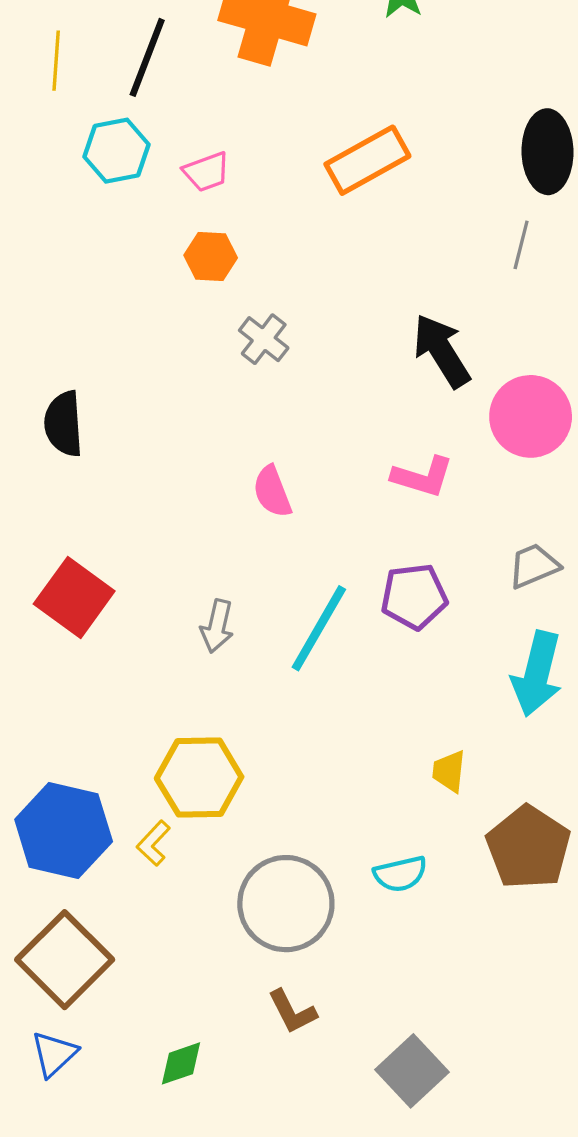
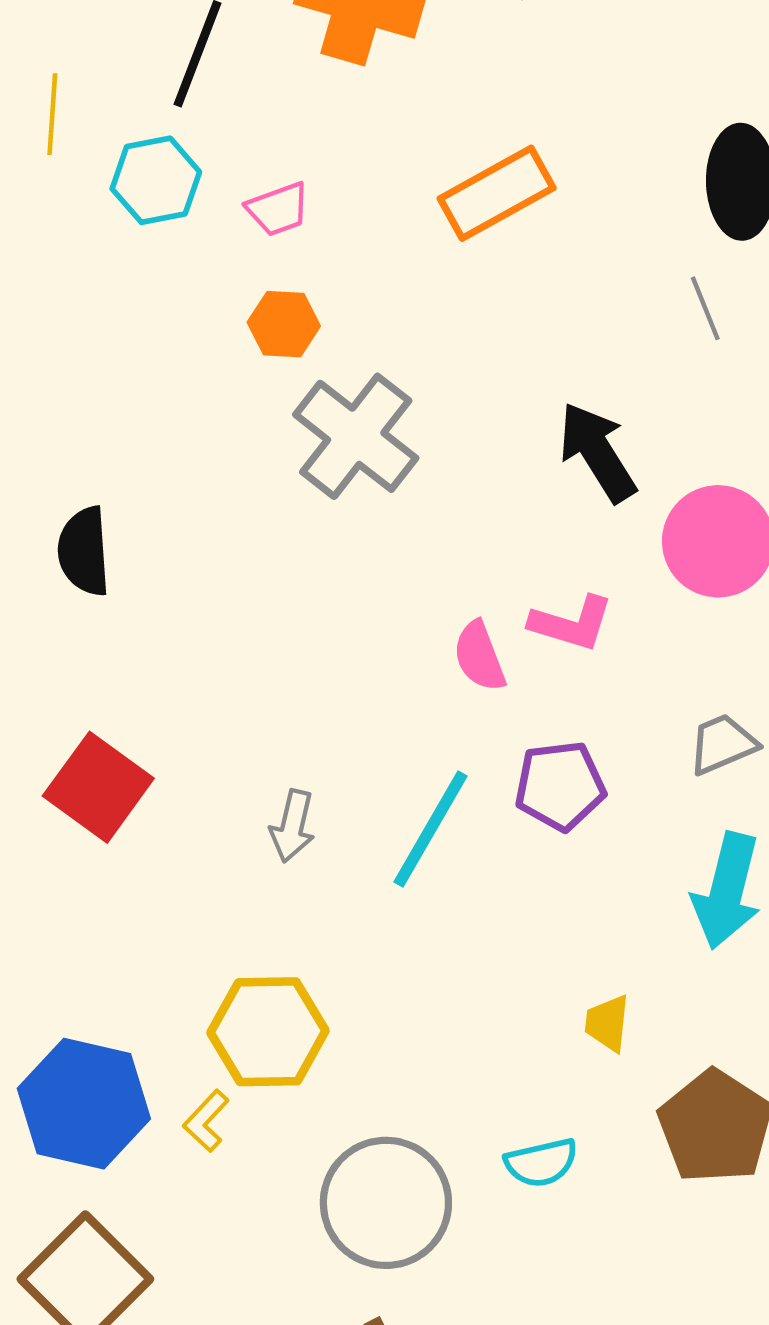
yellow line: (56, 61) -> (52, 114), moved
gray line: (521, 245) -> (705, 308), turned -36
gray cross: (264, 339) -> (356, 436), size x1.8
pink semicircle: (272, 492) -> (479, 656), moved

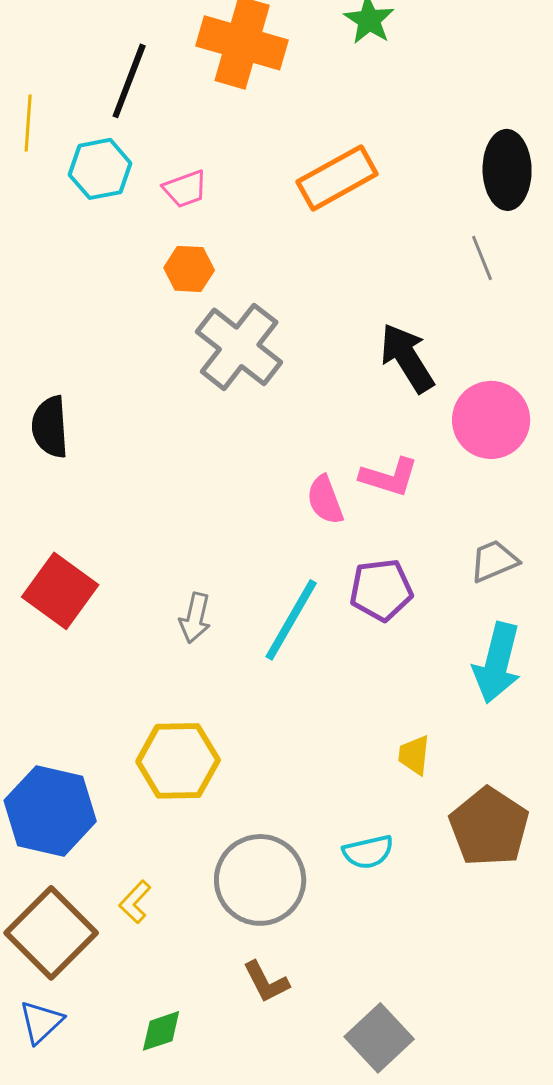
yellow L-shape: (206, 1121) -> (135, 902), moved

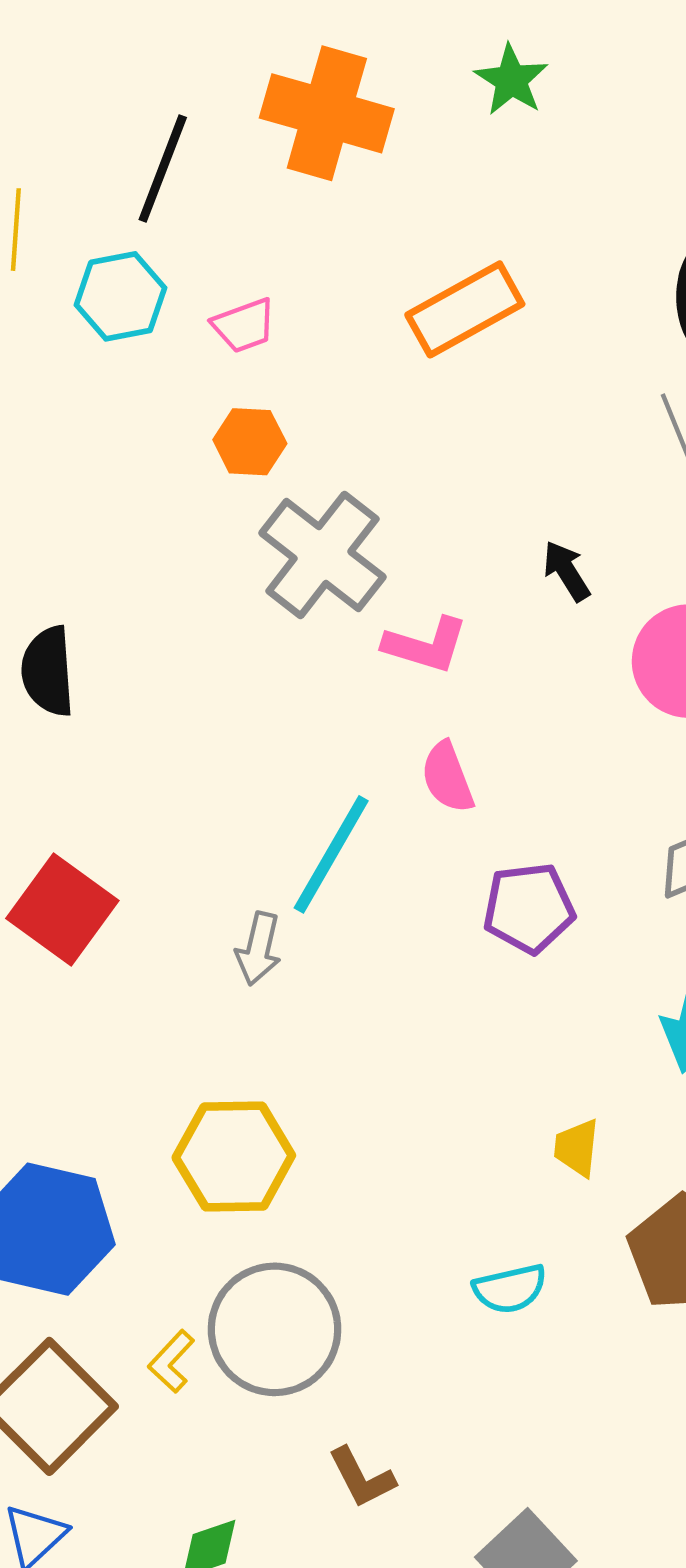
black arrow: (407, 358) -> (567, 571), size x0.6
pink L-shape: (389, 477) -> (426, 645), moved
cyan line: (291, 620) -> (331, 854), moved
gray circle: (260, 880) -> (275, 1329), moved

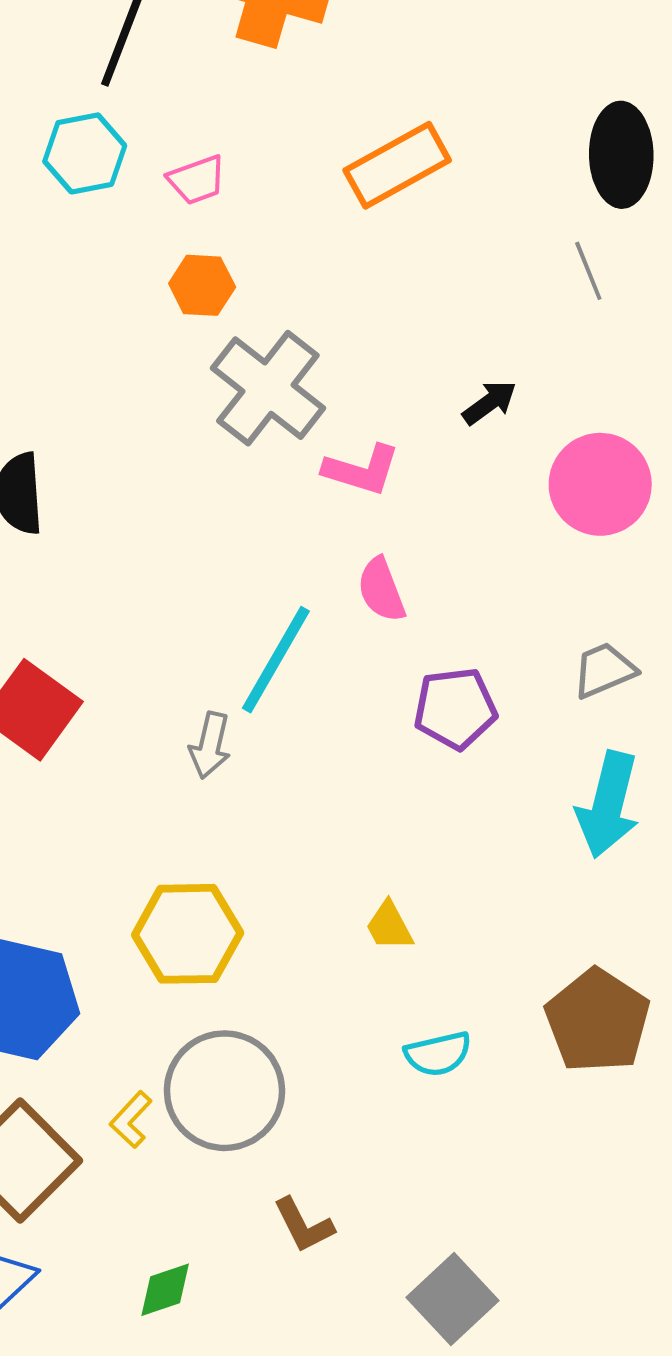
black arrow: (567, 571) -> (489, 403), turned 86
yellow trapezoid: (577, 1148) -> (389, 926), moved, turned -34

